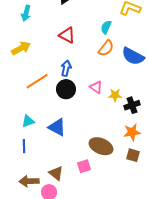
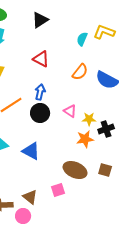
cyan semicircle: (106, 27) -> (82, 39), moved
orange star: (132, 132) -> (85, 139), moved
brown square: (133, 155) -> (105, 170), moved

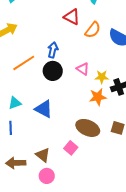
red triangle: (41, 59) -> (72, 17), moved
pink square: (58, 190) -> (71, 148), turned -32
pink circle: (23, 216) -> (47, 176), moved

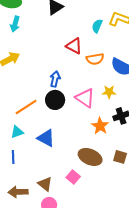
orange semicircle: (93, 30) -> (95, 59), turned 42
orange line: (24, 63) -> (26, 107), moved
pink triangle: (83, 69) -> (85, 98), size x1.5
yellow star: (102, 77) -> (109, 92), moved
orange star: (98, 97) -> (100, 126), turned -30

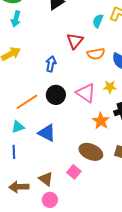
red triangle: (74, 46) -> (75, 41), turned 42
blue arrow: (55, 79) -> (51, 64), moved

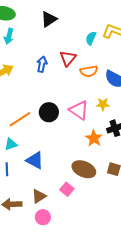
blue arrow: (51, 64) -> (42, 64), moved
blue triangle: (47, 133) -> (35, 160), moved
brown triangle: (46, 179) -> (39, 196), turned 49

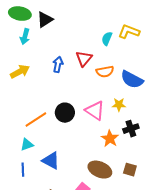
black triangle: (49, 19) -> (45, 20), moved

